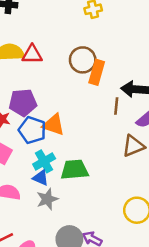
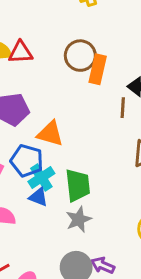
blue pentagon: (32, 130) -> (27, 161), moved
green trapezoid: (74, 170) -> (78, 185), turned 92
gray star: (47, 199) -> (79, 219), moved

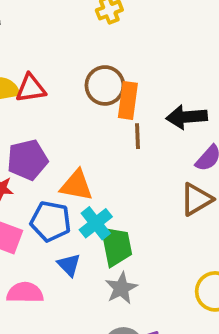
brown line: (123, 108) -> (137, 136), moved
cyan cross: (41, 177) -> (96, 223), moved
blue triangle: (38, 197) -> (69, 265), turned 30

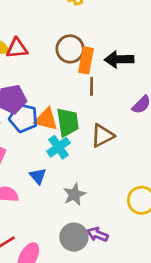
black arrow: (187, 117) -> (119, 59), moved
brown triangle: (196, 199) -> (102, 136), moved
blue pentagon: (51, 221) -> (23, 118), moved
green trapezoid: (116, 246) -> (68, 122), moved

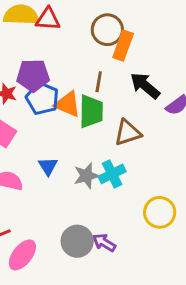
black arrow: (119, 59) -> (145, 86), moved, turned 32
brown line: (92, 86) -> (99, 82), moved
cyan cross: (59, 147) -> (112, 174), moved
gray star: (74, 195) -> (86, 176), moved

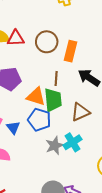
brown circle: (107, 30) -> (47, 42), moved
blue pentagon: (42, 98) -> (39, 120), moved
blue triangle: (48, 166) -> (13, 128), moved

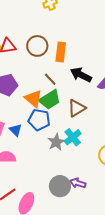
brown line: (56, 78) -> (50, 79), turned -40
orange triangle: (36, 97) -> (33, 98), turned 30
green trapezoid: (53, 100) -> (50, 100), turned 70

